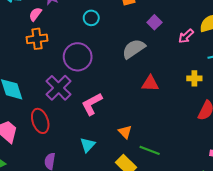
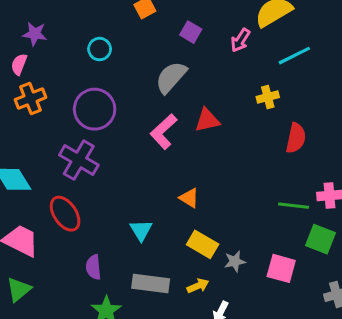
pink L-shape: (92, 104) -> (164, 132), moved
green line: (150, 150) -> (294, 206), moved

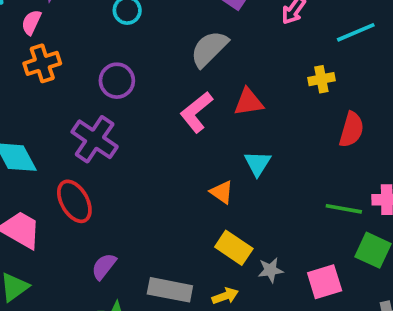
purple circle: (95, 109) -> (117, 81), size x0.7
cyan triangle: (141, 230) -> (258, 163), moved
purple semicircle: (93, 267) -> (104, 266), turned 40
pink square: (281, 268) -> (325, 282), turned -36

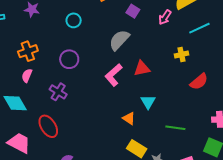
pink semicircle: (31, 22) -> (27, 76), moved
red semicircle: (351, 130) -> (199, 82), turned 36
purple cross: (95, 139) -> (58, 92), size x0.7
green line: (344, 209) -> (175, 128), moved

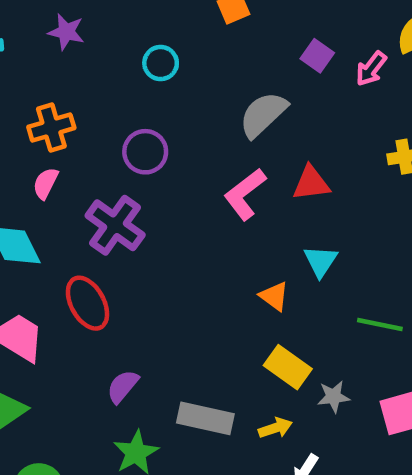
purple square: (133, 11) -> (317, 56), moved
purple cross: (58, 92) -> (115, 225), size x1.4

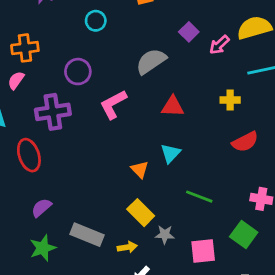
pink L-shape: (245, 194) -> (113, 104), moved
purple cross: (115, 225) -> (53, 112), turned 36

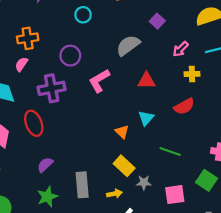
pink arrow: (219, 45) -> (181, 49), moved
red semicircle: (245, 142) -> (184, 106), moved
gray rectangle: (87, 235) -> (82, 185), turned 65

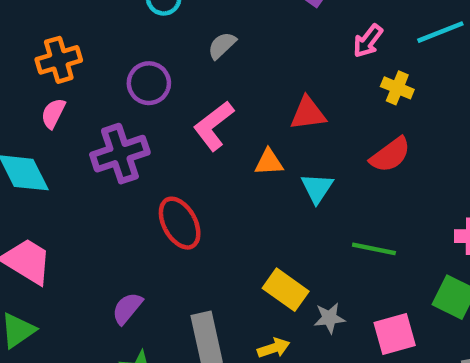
gray semicircle: (128, 45) -> (222, 45), moved, size x0.6
yellow cross: (192, 74) -> (397, 88), turned 32
red ellipse: (34, 123) -> (180, 223), moved
orange triangle: (122, 132) -> (269, 162), moved, turned -40

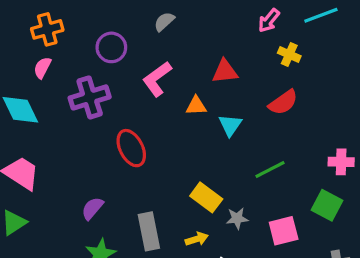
green line: (374, 249) -> (270, 169), turned -40

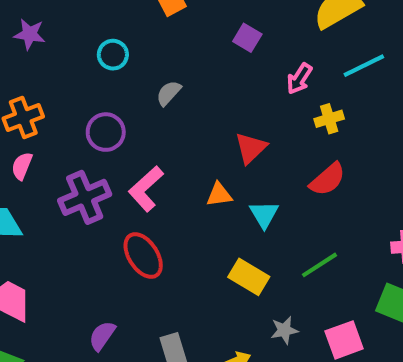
yellow cross: (289, 55) -> (329, 119), turned -35
red triangle: (225, 71) -> (251, 148), turned -32
pink L-shape: (157, 79) -> (146, 189), moved
yellow rectangle: (206, 197) -> (249, 277), moved

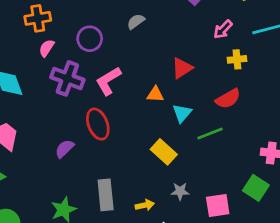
pink semicircle: (22, 166) -> (47, 48), moved
purple cross: (85, 197) -> (67, 78), turned 32
green line: (319, 265) -> (210, 133), moved
purple semicircle: (102, 336) -> (65, 149), moved

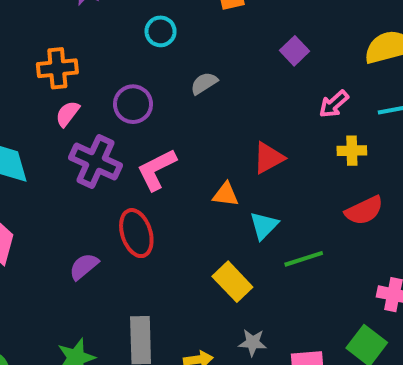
red semicircle: (228, 99) -> (364, 210), moved

